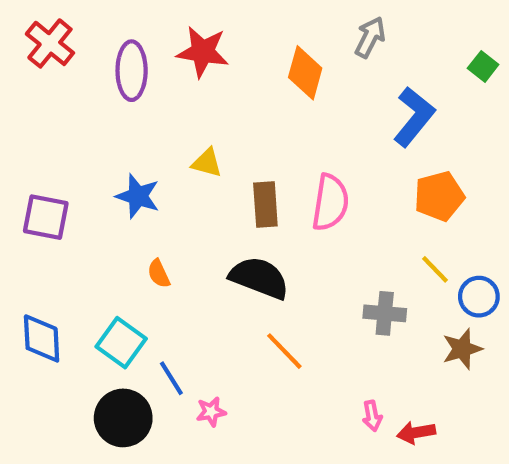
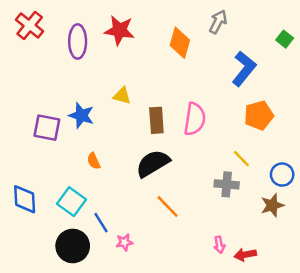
purple square: (46, 217) -> (47, 128), moved
yellow line: (435, 269) -> (241, 159), moved
black semicircle: (259, 278) -> (153, 163), turned -52

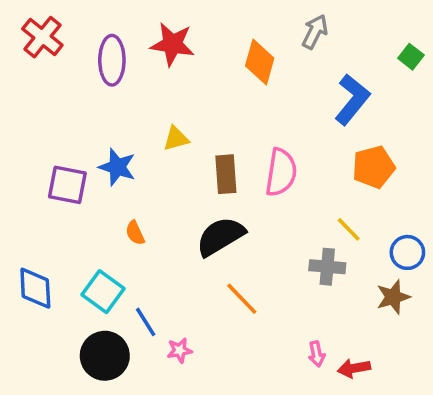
yellow triangle: (122, 96) -> (176, 139), turned -30

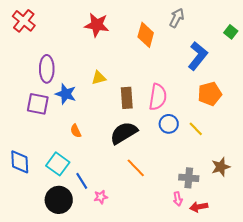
purple ellipse: (112, 60) -> (47, 69), moved
blue circle: (407, 252) -> (169, 124), moved
gray cross: (327, 267) -> (189, 178), moved

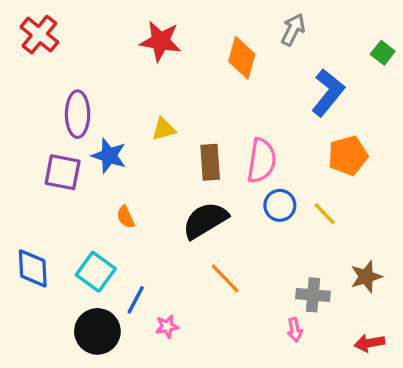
blue line: (82, 181) -> (136, 300), turned 60
red arrow: (199, 207) -> (369, 343), moved

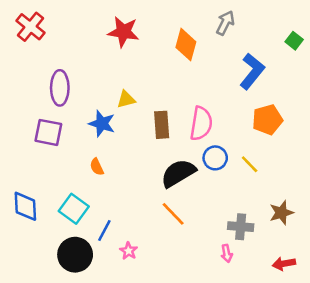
blue star: (109, 156) -> (102, 124), moved
black semicircle: (205, 220) -> (178, 173), moved
pink star: (167, 326) -> (129, 251), turned -30

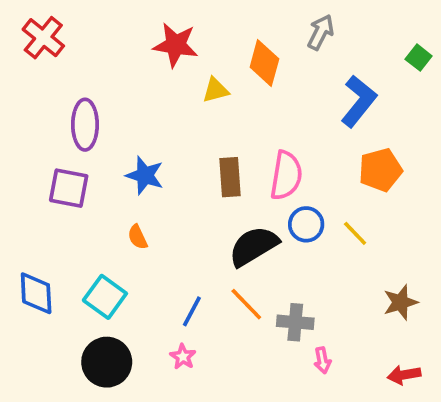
yellow triangle: (126, 99) -> (215, 90), moved
gray cross: (241, 227) -> (295, 322), moved
blue line: (104, 230) -> (192, 311), moved

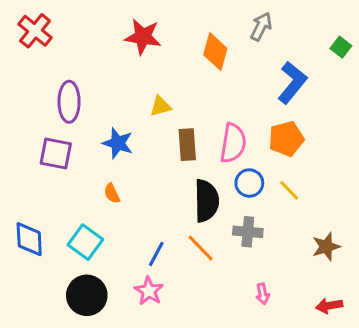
yellow triangle: (215, 90) -> (161, 106), moved
orange pentagon: (380, 170) -> (286, 139), moved
black semicircle: (254, 246) -> (206, 201), turned 120
gray cross: (295, 322) -> (248, 232), moved
pink star: (183, 357) -> (149, 291), size x1.4

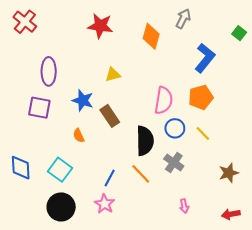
brown rectangle: (187, 145) -> (110, 116), moved, turned -30
gray cross: (248, 232) -> (174, 162), turned 30

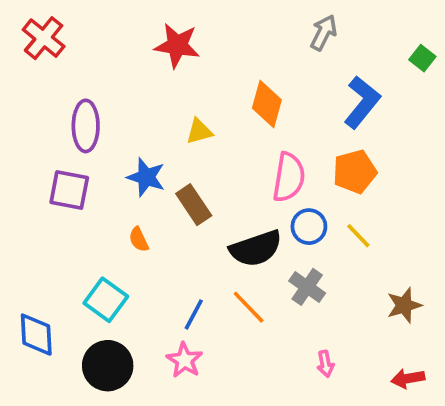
orange diamond: (151, 36) -> (267, 104), moved
black semicircle: (145, 141) -> (256, 249), turned 72
blue diamond: (21, 168) -> (36, 335), moved

